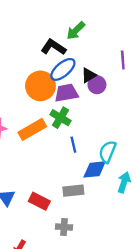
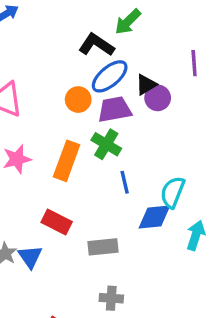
orange circle: (40, 86) -> (78, 100), size x0.6
orange rectangle: (32, 129) -> (67, 161), turned -40
gray rectangle: (73, 191) -> (103, 247), moved
red rectangle: (39, 201) -> (57, 222), moved

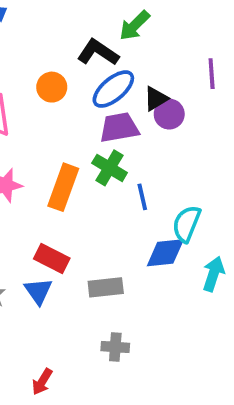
orange circle: (78, 100) -> (52, 87), moved
blue line: (125, 182) -> (142, 197), moved
blue triangle: (30, 257) -> (38, 291), moved

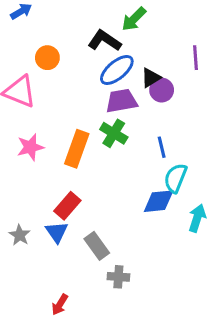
orange circle: (52, 87) -> (47, 58), moved
blue line: (142, 197) -> (162, 147), moved
red rectangle: (52, 258) -> (67, 206), turned -76
gray rectangle: (106, 287) -> (97, 246), moved, turned 60

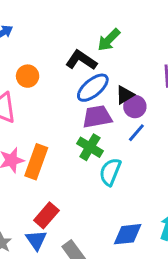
blue line: (162, 147) -> (136, 133), moved, turned 54
orange rectangle: (77, 149) -> (36, 162), moved
cyan semicircle: (175, 178) -> (110, 172), moved
blue diamond: (159, 201) -> (128, 234), moved

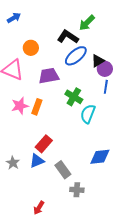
purple trapezoid: (97, 117) -> (49, 76), moved
blue line: (136, 133) -> (106, 87), turned -32
orange rectangle: (36, 162) -> (37, 107), size x0.7
blue triangle: (36, 240) -> (37, 161), turned 42

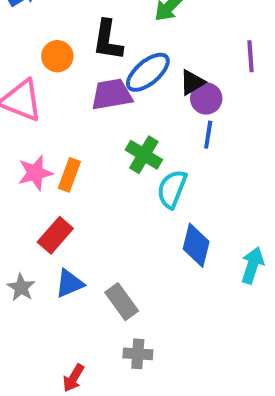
black L-shape: (68, 37) -> (108, 40), moved, turned -115
purple trapezoid: (49, 76) -> (112, 94), moved
red rectangle: (44, 144) -> (55, 235), moved
blue diamond: (100, 157) -> (196, 245), moved, turned -70
gray cross: (77, 190) -> (138, 354), moved

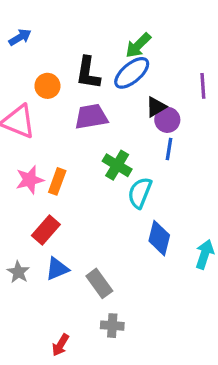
blue ellipse: (148, 72) -> (132, 73), moved

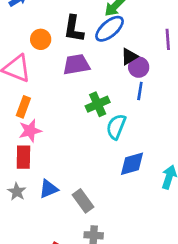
green cross: (117, 165) -> (98, 104), turned 35
pink star: (30, 180) -> (30, 131), moved
orange rectangle: (57, 181) -> (23, 107), moved
red rectangle: (46, 230) -> (23, 157), moved, turned -40
blue diamond: (159, 238) -> (132, 164), turned 60

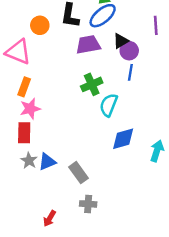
purple trapezoid: (76, 64) -> (88, 45), moved
gray star: (17, 192) -> (29, 161), moved

